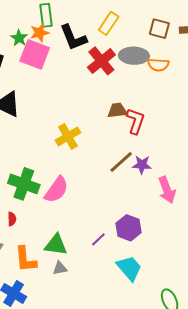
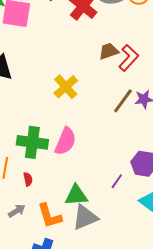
red L-shape: (135, 121) -> (129, 58), turned 36
gray triangle: (60, 268) -> (85, 217), size x1.8

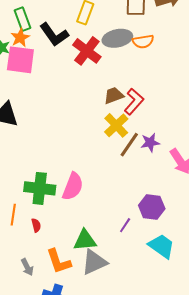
yellow cross: (66, 87) -> (116, 125), moved
gray arrow: (17, 211) -> (27, 267), moved, turned 96

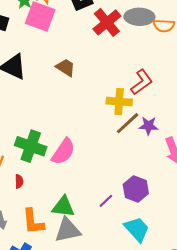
brown trapezoid: (114, 95) -> (65, 68), moved, turned 40
yellow cross: (116, 125) -> (119, 102), turned 35

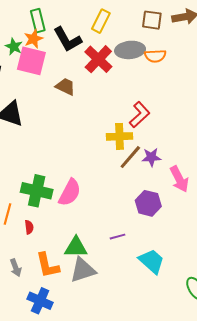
brown trapezoid: (65, 68) -> (65, 87), moved
purple hexagon: (136, 189) -> (148, 203), moved
purple line: (106, 201) -> (117, 237), turned 35

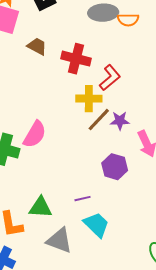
red cross: (98, 59) -> (76, 59), moved, turned -32
pink semicircle: (70, 192) -> (35, 134), moved
cyan trapezoid: (152, 261) -> (96, 225), moved
gray triangle: (83, 270) -> (59, 240), moved, turned 36

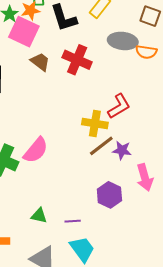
brown trapezoid: (37, 46) -> (40, 62), moved
red cross: (76, 59) -> (77, 60), moved
green triangle: (40, 207) -> (39, 216), moved, size x0.7

